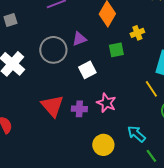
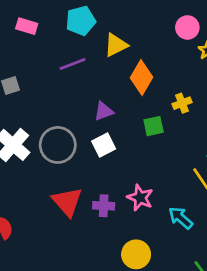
gray circle: (53, 50) -> (58, 145), moved
white square: (87, 70) -> (104, 145), moved
cyan arrow: (136, 134) -> (181, 218), moved

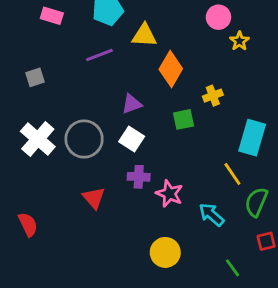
yellow triangle: (116, 45) -> (144, 35), turned 30
white square: (104, 145) -> (132, 139), turned -30
red triangle: (67, 202) -> (94, 198), size x0.7
purple cross: (104, 206) -> (139, 177), moved

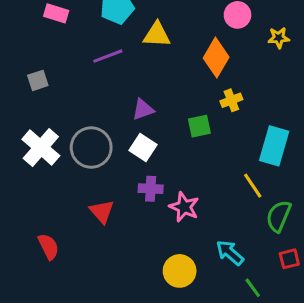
yellow star: (239, 41) -> (279, 38), moved, turned 30
orange diamond: (171, 69) -> (216, 58), moved
cyan arrow: (211, 215) -> (230, 253), moved
red semicircle: (28, 224) -> (48, 247), moved

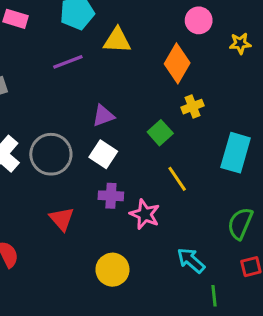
green square: (199, 126) -> (160, 133), turned -30
yellow line: (253, 186) -> (177, 179), moved
yellow circle: (180, 271) -> (112, 270), moved
green line: (253, 288) -> (214, 296), turned 30

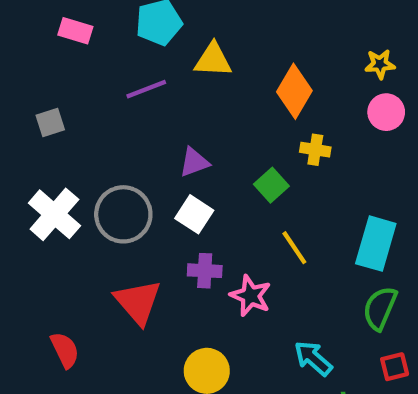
pink circle: (199, 20) -> (386, 112), moved
yellow cross: (192, 107) -> (315, 150), turned 30
cyan rectangle: (236, 153) -> (376, 244), moved
red triangle: (62, 219) -> (138, 302), size x1.4

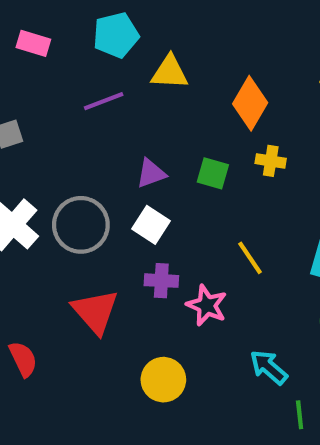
green square: (271, 185) -> (213, 173), moved, turned -32

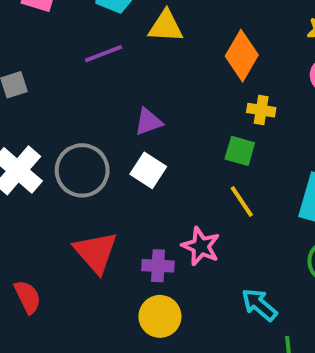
green square: (213, 173) -> (240, 151), moved
purple cross: (161, 281) -> (158, 266), moved

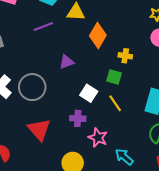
orange diamond: (242, 56) -> (98, 36), moved
white square: (148, 170) -> (89, 93), moved
pink star: (201, 246) -> (98, 138), moved
purple cross: (158, 266) -> (78, 118), moved

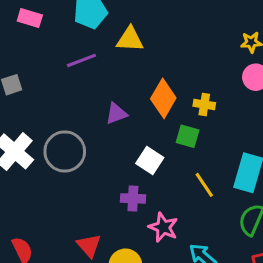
orange diamond: (98, 36) -> (163, 98), moved
yellow line: (115, 103) -> (204, 185), moved
red triangle: (39, 130) -> (89, 246), moved, size x0.7

